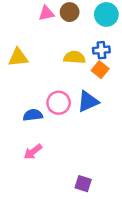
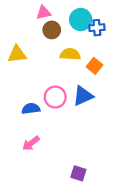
brown circle: (70, 12) -> (52, 30), moved
cyan circle: (106, 14) -> (81, 20), moved
blue cross: (101, 50) -> (97, 28), moved

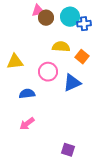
brown circle: (52, 30) -> (46, 18), moved
yellow triangle: (17, 54) -> (15, 62), moved
pink circle: (55, 97) -> (48, 72), moved

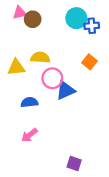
pink triangle: (38, 11) -> (20, 13), moved
brown circle: (46, 18) -> (33, 19), moved
yellow semicircle: (61, 47) -> (40, 58), moved
blue triangle: (72, 83) -> (65, 90), moved

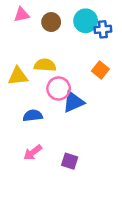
brown circle: (33, 19) -> (51, 22), moved
purple square: (74, 164) -> (70, 161), moved

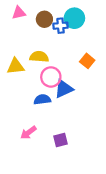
blue cross: (103, 29) -> (60, 26), moved
blue semicircle: (33, 116) -> (42, 99), moved
purple square: (70, 161) -> (60, 140), turned -32

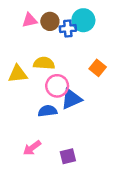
pink triangle: (19, 13) -> (30, 20), moved

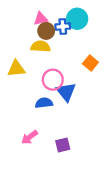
pink triangle: (30, 20) -> (41, 19), moved
brown circle: (50, 21) -> (46, 31), moved
yellow semicircle: (44, 63) -> (41, 46), moved
blue triangle: (71, 99) -> (66, 92), turned -45

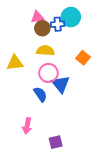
yellow semicircle: (41, 46) -> (45, 51), moved
blue semicircle: (44, 103) -> (40, 94), turned 63
pink arrow: (30, 137) -> (27, 126), turned -42
purple square: (63, 145) -> (56, 142), moved

